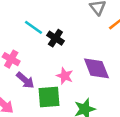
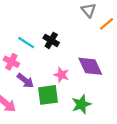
cyan line: (33, 27) -> (26, 43), moved

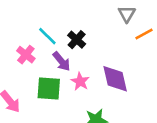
purple arrow: (25, 81) -> (62, 61), moved
green square: (48, 95) -> (49, 88), moved

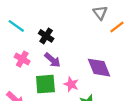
cyan line: (47, 36) -> (16, 26), moved
black cross: (77, 40) -> (46, 36), moved
pink star: (80, 81) -> (71, 84), moved

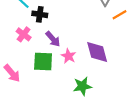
black cross: (46, 36) -> (40, 14), moved, turned -32
pink star: (71, 84) -> (68, 56), moved

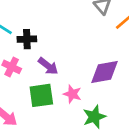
purple diamond: (97, 52) -> (105, 72), turned -75
pink star: (68, 56) -> (72, 94), moved

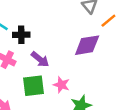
purple diamond: (105, 72) -> (87, 45), moved

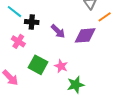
purple arrow: (40, 59) -> (58, 31), moved
green square: (34, 86) -> (38, 65), turned 30

